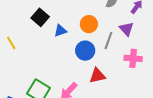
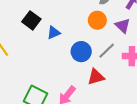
orange circle: (89, 24) -> (97, 20), moved
gray line: (108, 40) -> (107, 51), moved, turned 30

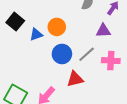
orange circle: (97, 20) -> (57, 27), moved
purple triangle: (123, 26) -> (103, 31), turned -49

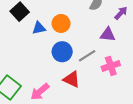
pink cross: (111, 61) -> (111, 66), turned -30
red triangle: (75, 79) -> (72, 79), turned 30

